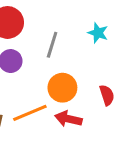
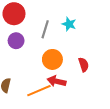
cyan star: (98, 33) -> (69, 24), moved
orange line: (30, 113) -> (39, 91), moved

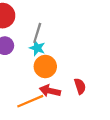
cyan star: (69, 24) -> (37, 48), moved
red semicircle: (84, 65) -> (80, 86), moved

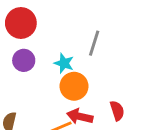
gray line: (37, 33) -> (94, 43), moved

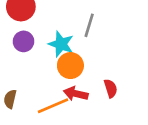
cyan star: (64, 63) -> (61, 44), size x1.4

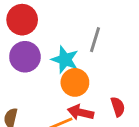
purple circle: (24, 41) -> (25, 57), size x1.4

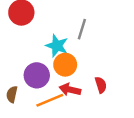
purple circle: (25, 57) -> (37, 75), moved

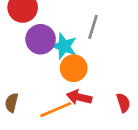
purple circle: (37, 75) -> (41, 39), moved
red semicircle: (101, 85) -> (123, 103), moved

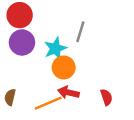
purple circle: (41, 39) -> (22, 42), moved
cyan star: (64, 46) -> (55, 48), turned 30

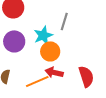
purple circle: (22, 42) -> (14, 41), moved
red semicircle: (106, 97) -> (86, 76), size x1.5

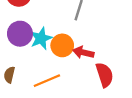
cyan star: (43, 35) -> (41, 38), moved
red arrow: (54, 72) -> (83, 52), moved

